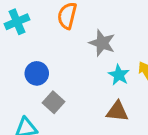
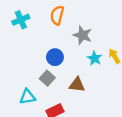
blue circle: (37, 73) -> (55, 57), moved
brown triangle: (117, 111) -> (77, 85), moved

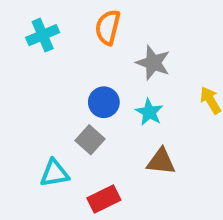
cyan star: (95, 58) -> (149, 112), moved
brown triangle: (77, 85) -> (161, 161), moved

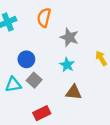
blue circle: (104, 102) -> (26, 59), moved
cyan triangle: (54, 173) -> (13, 85), moved

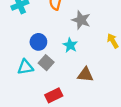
cyan star: (67, 65) -> (70, 45), moved

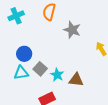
blue circle: (38, 42) -> (24, 54), moved
cyan star: (70, 45) -> (57, 75), moved

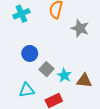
cyan triangle: (21, 73) -> (27, 90), moved

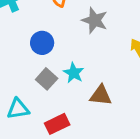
blue circle: (30, 53) -> (42, 43), moved
cyan star: (64, 75) -> (74, 73), moved

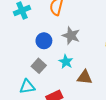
gray star: (95, 20) -> (71, 36), moved
gray square: (47, 79) -> (39, 66), moved

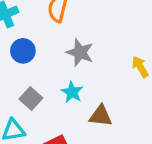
blue circle: (44, 41) -> (23, 51), moved

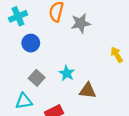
gray star: (80, 52) -> (81, 23), moved, turned -30

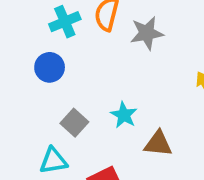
cyan cross: (18, 16) -> (65, 22), moved
blue circle: (31, 43) -> (50, 67), moved

